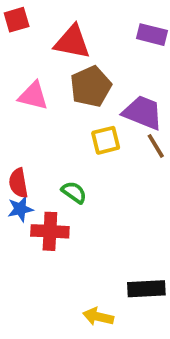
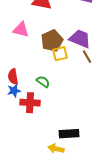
brown pentagon: (91, 87) -> (52, 41), moved
black rectangle: (146, 289) -> (69, 134), moved

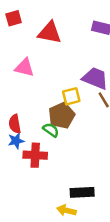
brown pentagon: (52, 41) -> (62, 116), moved

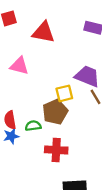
green semicircle: (51, 130) -> (33, 126), moved, turned -42
red cross: (35, 155) -> (56, 150), moved

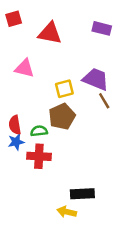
yellow square: (64, 93) -> (64, 89), moved
red cross: (56, 150) -> (39, 156), moved

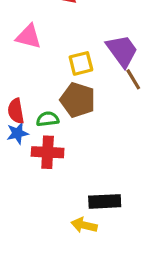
purple trapezoid: (96, 79) -> (122, 51), turned 32
brown pentagon: (62, 117) -> (78, 100), turned -30

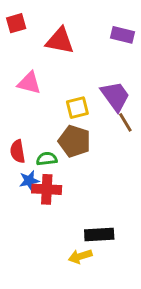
blue star: (17, 133) -> (29, 181), moved
yellow arrow: (84, 225) -> (80, 256), turned -30

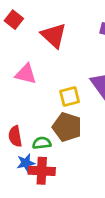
red square: (16, 23) -> (14, 20), turned -36
red triangle: (60, 41) -> (54, 35), turned 32

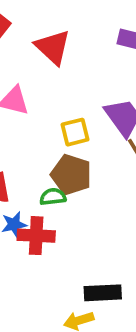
green semicircle: (42, 143) -> (53, 197), moved

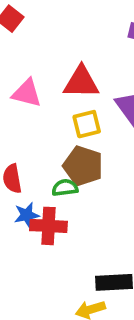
red triangle: (53, 47) -> (81, 82), moved, turned -42

